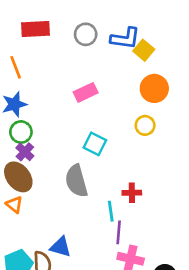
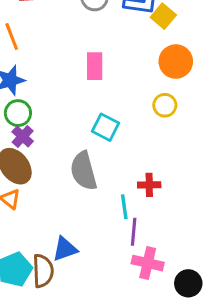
pink rectangle: (86, 92) -> (95, 66), turned -65
blue triangle: (61, 247) -> (65, 249), turned -35

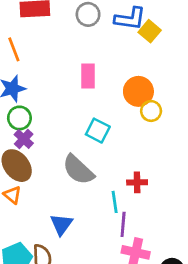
orange circle: (176, 62) -> (138, 91), moved
gray semicircle: (84, 171) -> (78, 170), turned -32
blue triangle: (65, 249) -> (61, 224), moved, turned -35

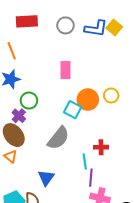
yellow square: (150, 31) -> (114, 27), moved
orange circle: (138, 91) -> (88, 100), moved
green circle: (19, 118) -> (29, 101), moved
gray semicircle: (78, 170) -> (58, 138), turned -95

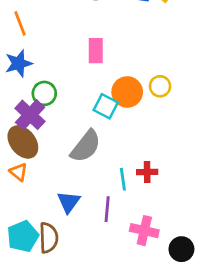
purple cross: (19, 116) -> (30, 115), size x1.5
red cross: (101, 147) -> (147, 172), moved
purple line: (91, 178) -> (107, 209), moved

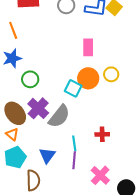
pink rectangle: (96, 51) -> (88, 47), moved
purple cross: (30, 115) -> (38, 108), moved
cyan line: (123, 179) -> (74, 143), moved
pink cross: (144, 231) -> (100, 175), turned 30
cyan pentagon: (23, 236) -> (15, 157), moved

